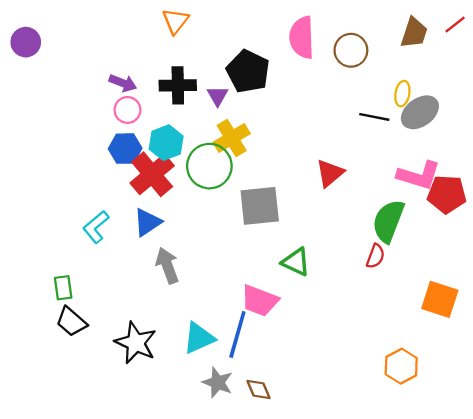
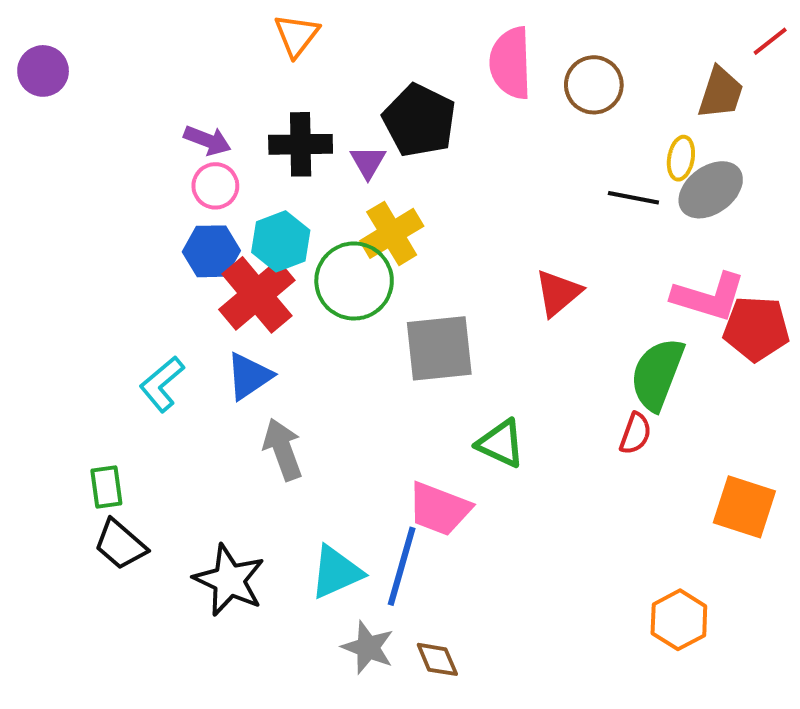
brown trapezoid: (414, 33) -> (721, 93), moved

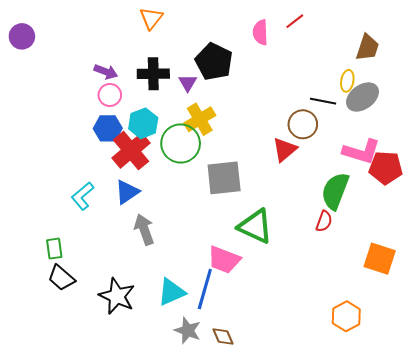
red line: (770, 41) -> (295, 21), moved
pink semicircle: (511, 63) -> (260, 32), size x0.7
brown circle: (594, 85) -> (303, 124), moved
green triangle: (501, 443) -> (255, 226), size x1.4

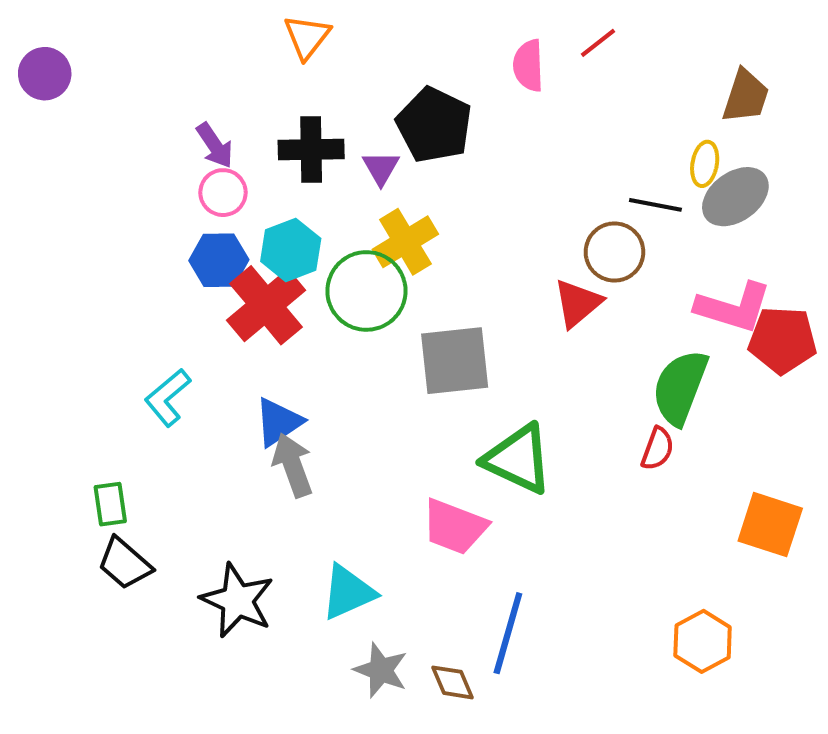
purple arrow: (106, 72) -> (215, 145), turned 35
blue triangle: (127, 192) -> (278, 422), moved
blue line: (205, 289) -> (508, 633), moved

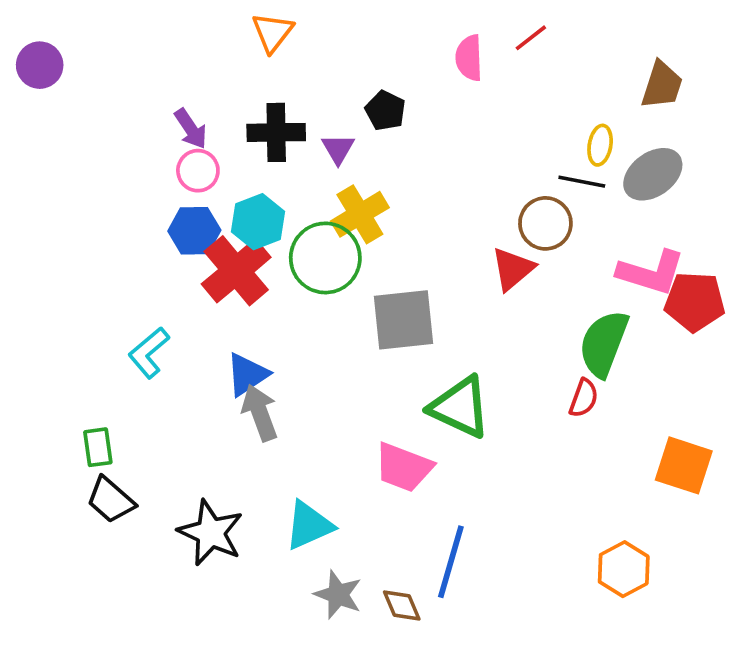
black pentagon: (434, 125) -> (385, 111), size x0.6
yellow ellipse: (705, 164) -> (600, 145), moved

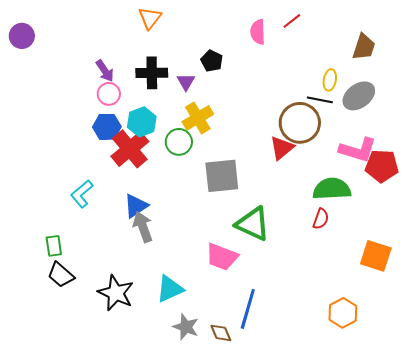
brown circle: (545, 223) -> (300, 123), size x1.4
green circle: (325, 258) -> (179, 142), size x0.7
green semicircle: (604, 343) -> (332, 189), turned 66

